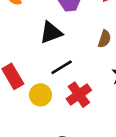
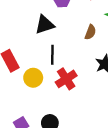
black line: (62, 67) -> (52, 55), turned -60

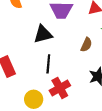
yellow circle: (33, 78) -> (34, 99), moved

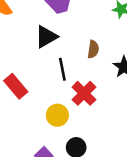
brown semicircle: (86, 45) -> (93, 49), moved

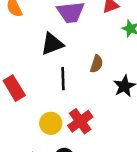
red cross: (84, 93) -> (80, 121), moved

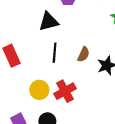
brown semicircle: (97, 64) -> (84, 54), moved

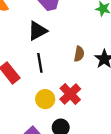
black line: (55, 53) -> (40, 63), moved

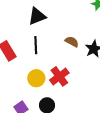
brown semicircle: (79, 54) -> (72, 42), turned -80

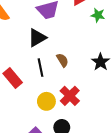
brown semicircle: (72, 42) -> (62, 60), moved, turned 40

